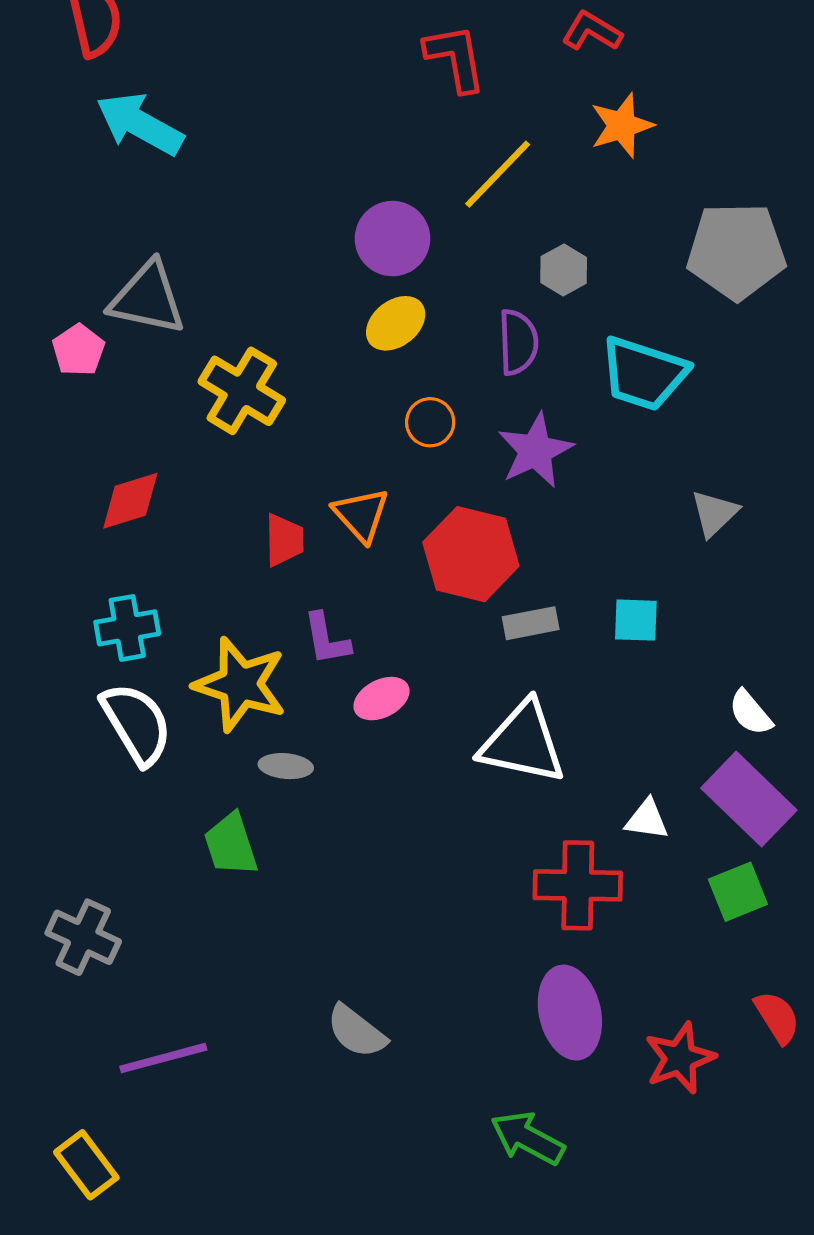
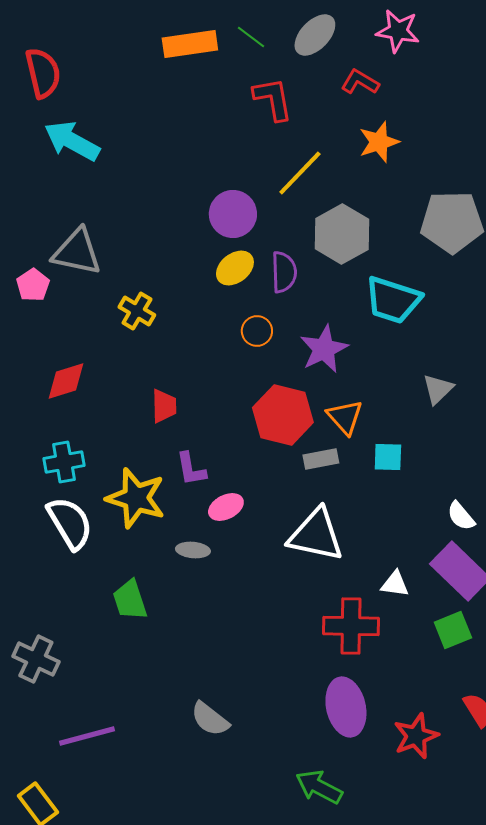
gray hexagon: (564, 270) -> (342, 234), size x1.8
purple semicircle: (518, 342) -> (284, 272), moved
yellow cross: (242, 391) -> (137, 311), size x0.7
orange triangle: (361, 515) -> (345, 417), moved
gray ellipse: (286, 766) -> (193, 550), moved

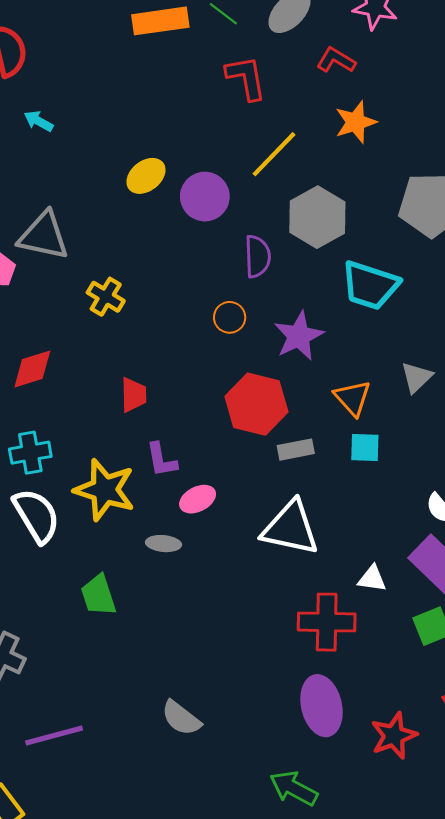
cyan arrow: (72, 141) -> (39, 121), size x0.5
yellow ellipse: (235, 268) -> (146, 176), moved
orange triangle: (345, 417) -> (352, 398), moved

